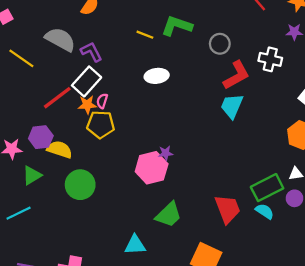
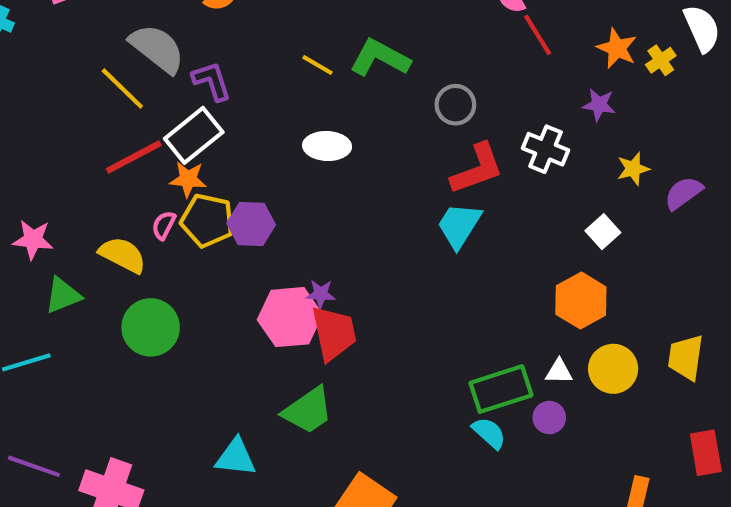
yellow line: (21, 58) -> (122, 89), moved
pink semicircle: (102, 101) -> (164, 225), moved
purple hexagon: (41, 137) -> (251, 224), moved
red trapezoid: (228, 209) -> (334, 333), moved

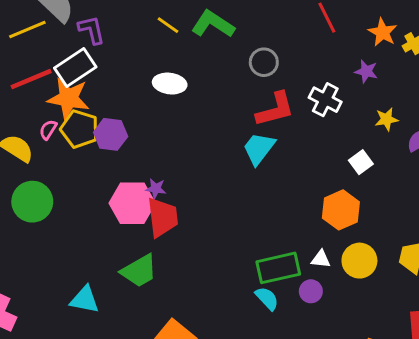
yellow line: (122, 89) -> (27, 30), turned -72
orange star: (188, 179) -> (68, 98), size x1.6

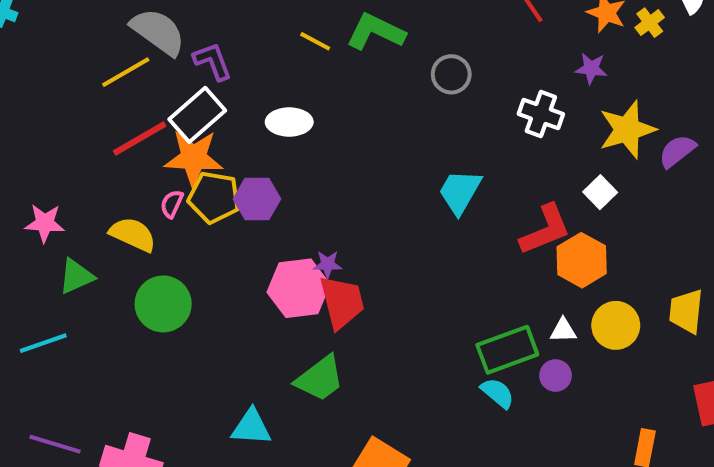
white ellipse: (170, 84) -> (289, 122), moved
red L-shape: (275, 109) -> (545, 230), moved
yellow star: (387, 119) -> (627, 130), size x1.8

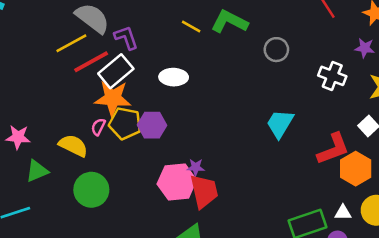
red line: (140, 138) -> (91, 62), moved

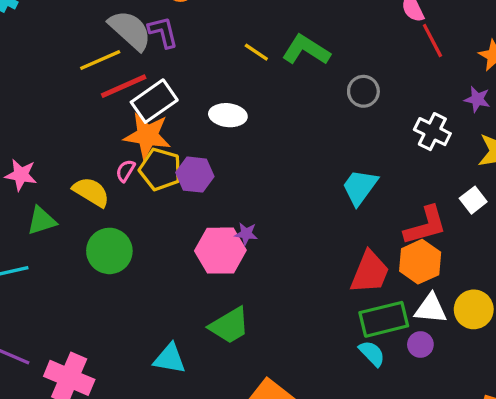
purple L-shape: (126, 38) -> (163, 32), moved
orange hexagon: (356, 169) -> (420, 262), moved
red trapezoid: (204, 191) -> (370, 272), moved, turned 30
white triangle: (343, 213) -> (431, 309), size x1.5

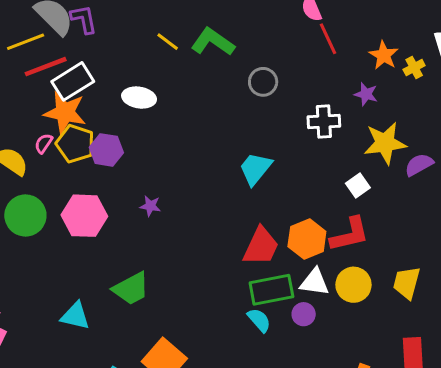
white cross: (432, 132) -> (324, 121), turned -32
red L-shape: (425, 226) -> (350, 234), moved
pink hexagon: (220, 251) -> (84, 216), moved

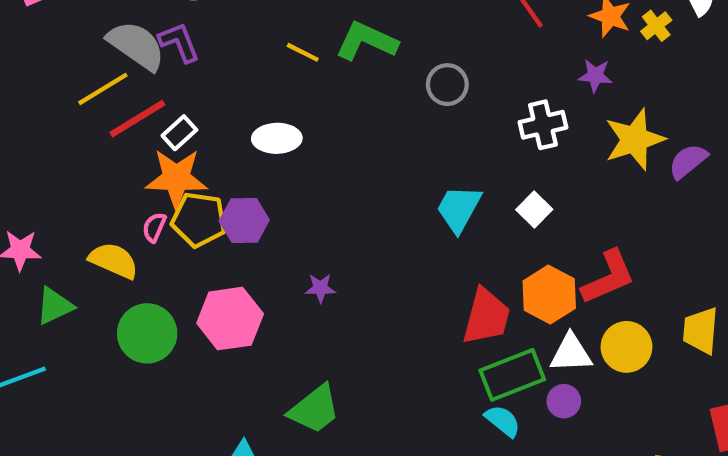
white rectangle: (73, 81) -> (179, 133), size x0.6
white square: (358, 185) -> (534, 209), moved

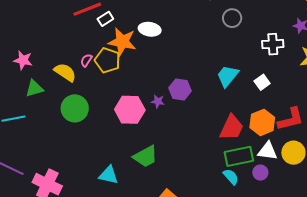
orange star: (176, 178) -> (122, 42), moved
purple hexagon: (244, 221) -> (180, 89), moved
pink hexagon: (230, 319) -> (130, 110), moved

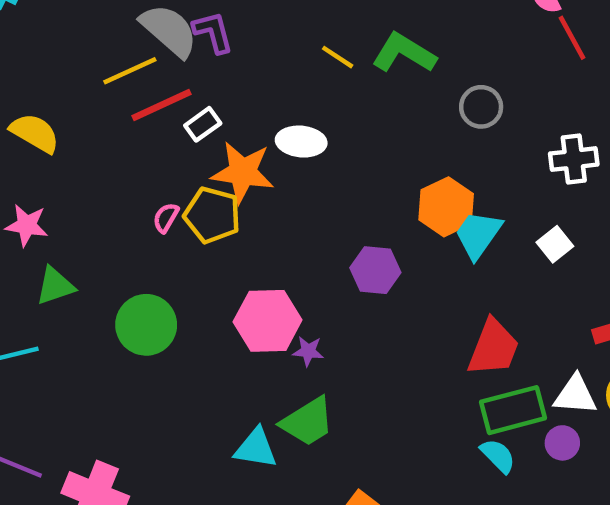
yellow semicircle: (65, 72) -> (35, 133), moved
purple star: (158, 101) -> (308, 351), moved
orange hexagon: (262, 122) -> (446, 207), moved
cyan triangle: (108, 175) -> (256, 448), moved

